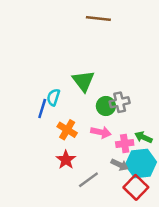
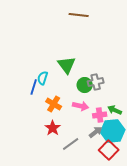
gray arrow: (120, 165) -> (96, 132), turned -64

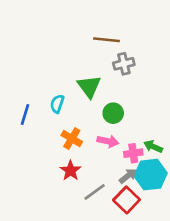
brown line: (79, 15) -> (107, 40), moved
gray cross: (96, 82) -> (124, 64), moved
blue line: (34, 87) -> (25, 115), moved
red square: (109, 150) -> (127, 200), moved

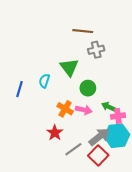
orange cross: (72, 139) -> (65, 109), moved
green arrow: (153, 147) -> (109, 107), moved
pink cross: (133, 153) -> (118, 116), moved
gray arrow: (128, 176) -> (99, 137), size x1.5

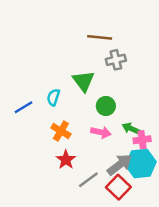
blue line: (19, 89) -> (23, 107), turned 42
orange cross: (65, 109) -> (61, 131), moved

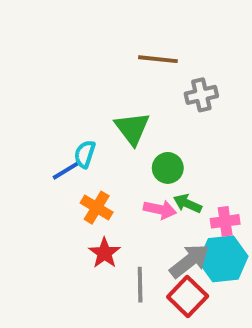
gray cross: (116, 60) -> (201, 95), moved
blue line: (23, 107) -> (67, 170), moved
green arrow: (131, 128) -> (188, 204), moved
gray line: (88, 180) -> (140, 285), turned -55

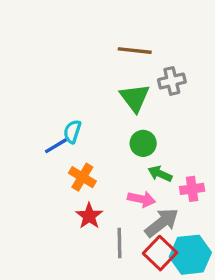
green triangle: (132, 128) -> (135, 98), moved
pink arrow: (160, 209) -> (141, 199), moved
cyan hexagon: (223, 259) -> (190, 255), moved

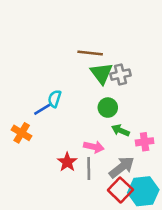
brown line: (135, 51) -> (90, 53), moved
gray cross: (172, 81) -> (120, 75), moved
orange cross: (82, 177) -> (22, 133), moved
pink arrow: (141, 199) -> (94, 147), moved
gray line: (120, 243) -> (89, 168), moved

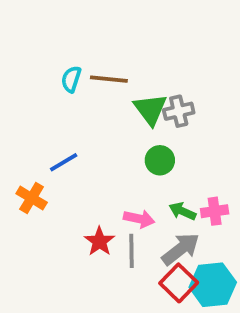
brown line: (90, 53) -> (109, 79), moved
cyan semicircle: (55, 99) -> (71, 79), moved
green arrow: (120, 130) -> (182, 211), moved

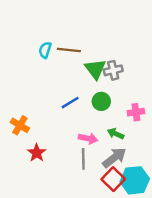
blue line: (64, 162) -> (70, 103), moved
pink cross: (215, 211) -> (136, 112), moved
red star: (99, 241) -> (37, 153), moved

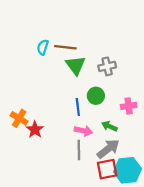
green triangle: (95, 69) -> (76, 65), moved
blue line: (70, 103) -> (78, 107), moved, turned -66
red star: (37, 153) -> (35, 130), moved
red square: (113, 179) -> (107, 169), turned 35

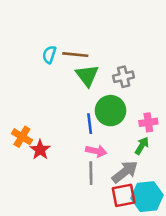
green circle: (96, 96) -> (111, 111), size x1.5
green arrow: (109, 126) -> (142, 146), moved, turned 98

